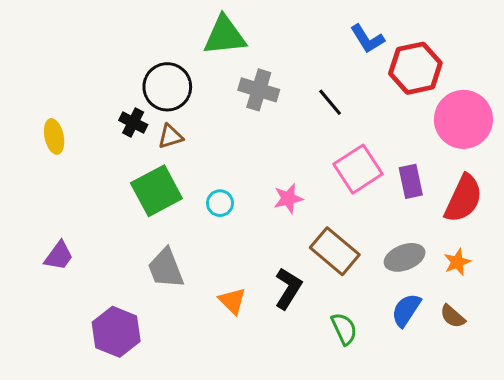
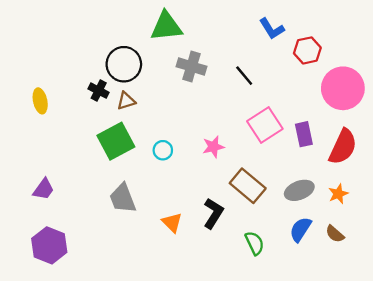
red hexagon: (415, 68) -> (307, 50), size x0.7
purple hexagon: (116, 332) -> (49, 245), moved

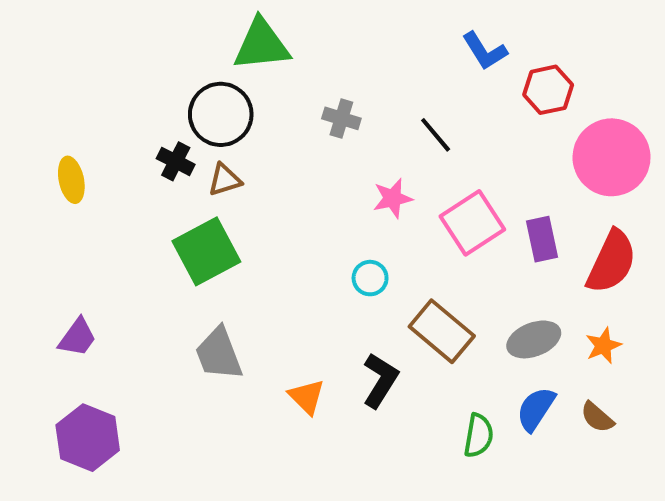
green triangle: (166, 26) -> (262, 45), moved
gray cross: (191, 67) -> (341, 118), size x0.7
pink star: (213, 147) -> (393, 198), moved
cyan circle: (163, 150) -> (370, 278), moved
green semicircle: (255, 243) -> (479, 436), moved, turned 35

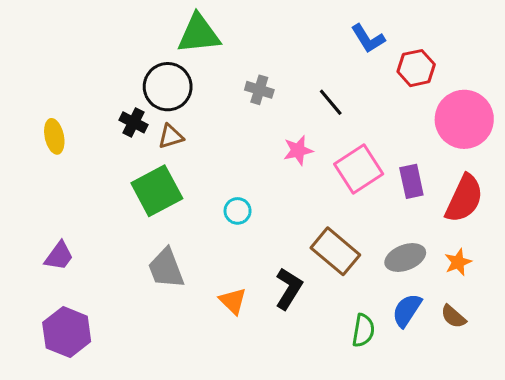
cyan circle: (370, 278) -> (238, 211), moved

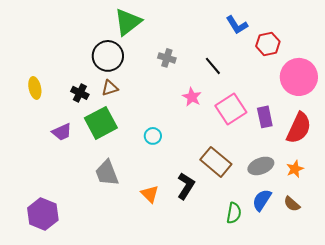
green triangle: (199, 34) -> (128, 22), turned -32
black cross: (133, 122) -> (80, 93), moved
pink star: (298, 150) -> (192, 97), turned -30
purple trapezoid: (59, 256) -> (62, 132), moved, turned 30

